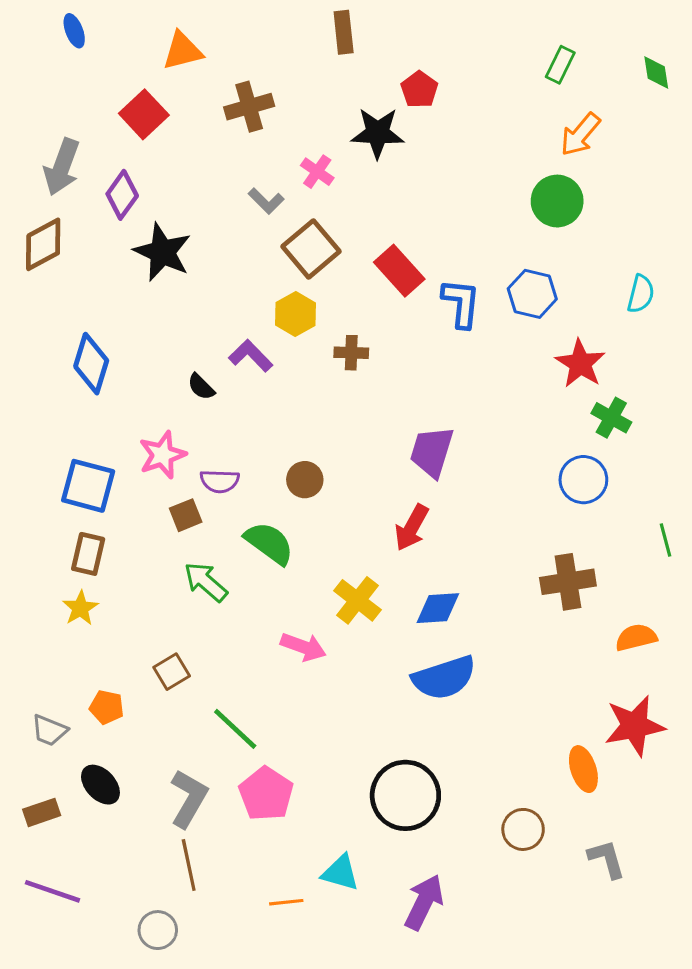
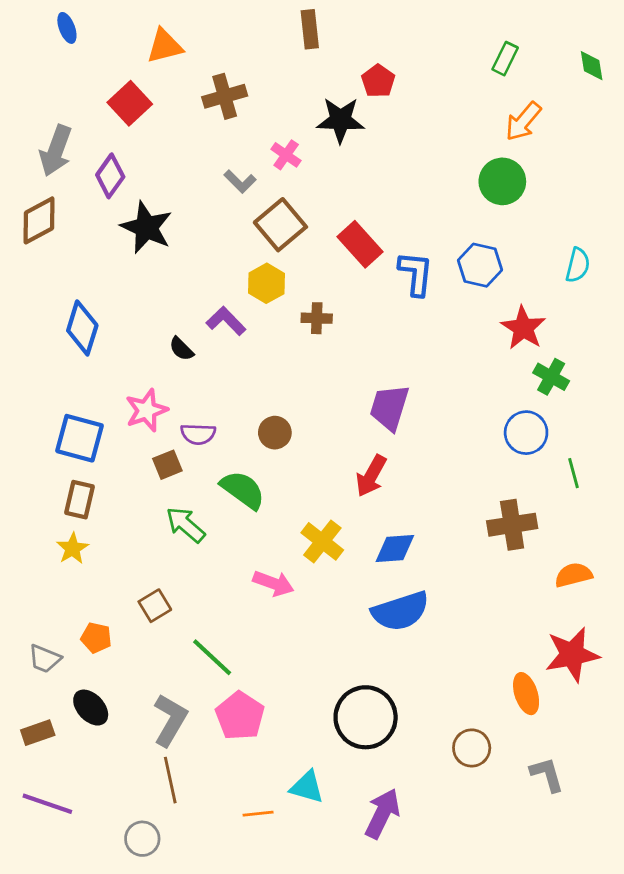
green line: (665, 540) -> (574, 473), moved

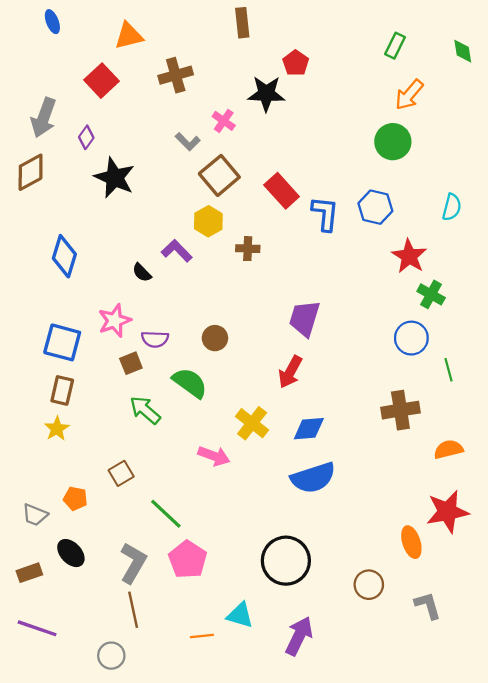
purple diamond: (110, 176) -> (86, 137), size x0.7

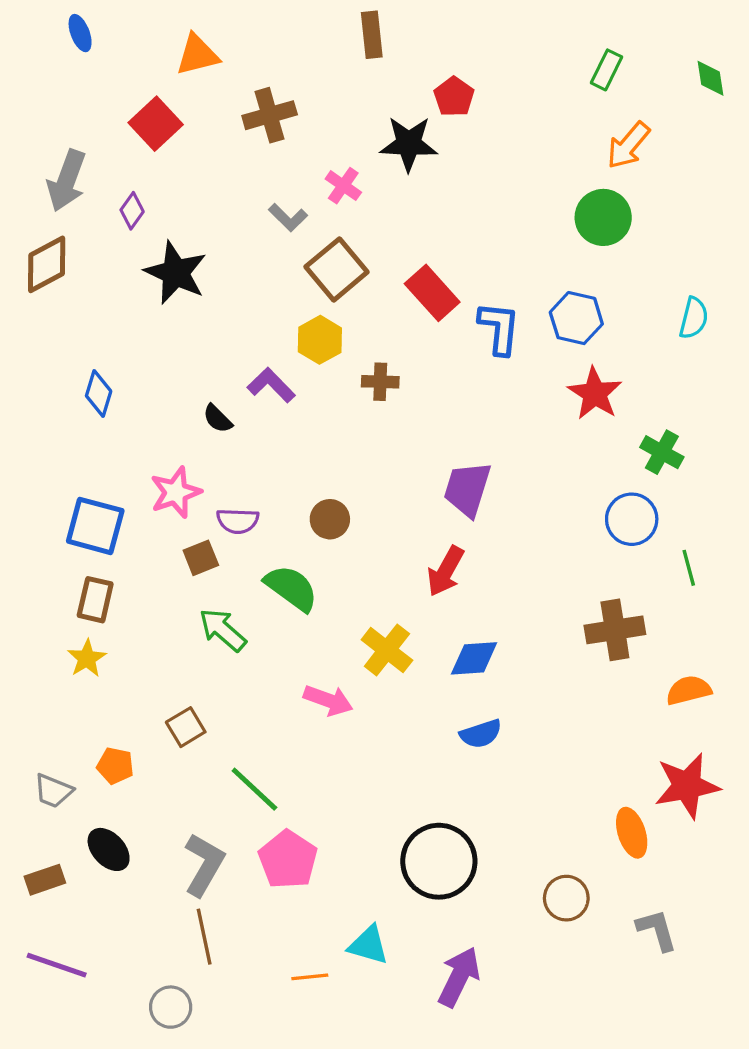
blue diamond: (64, 256) -> (99, 393), size x0.7
red star: (409, 256) -> (595, 393), moved
blue semicircle: (313, 478) -> (481, 734), size x0.6

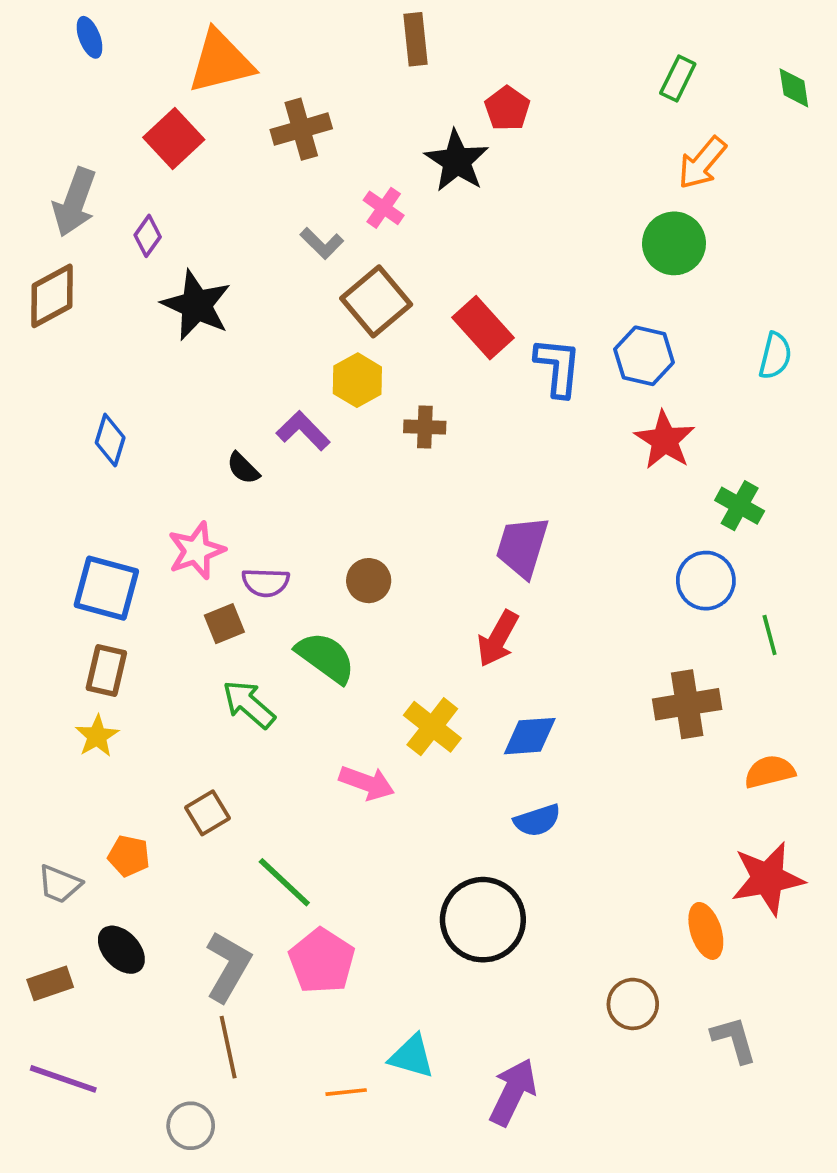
orange triangle: (197, 55) -> (221, 62), size x1.4
black star: (409, 144) -> (457, 161), turned 30
black circle: (439, 861) -> (483, 920), moved

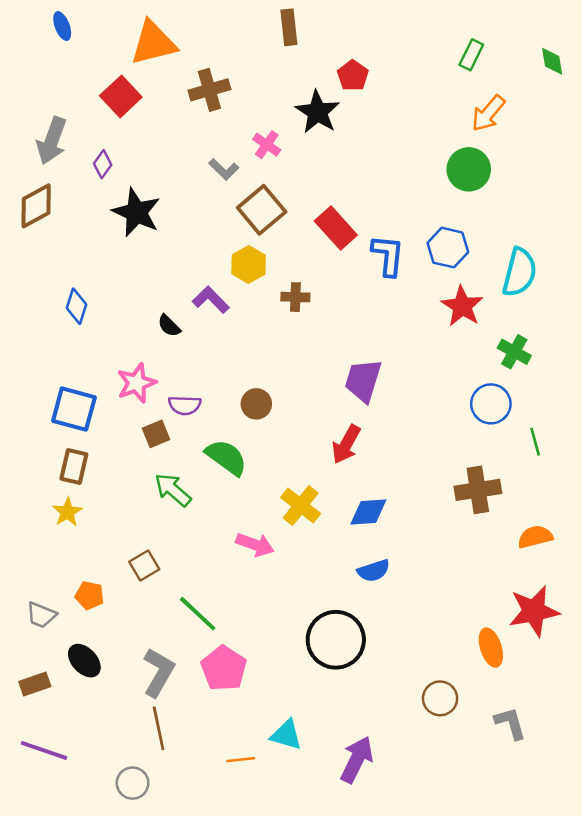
cyan semicircle: (775, 356) -> (520, 272), moved, size x1.5

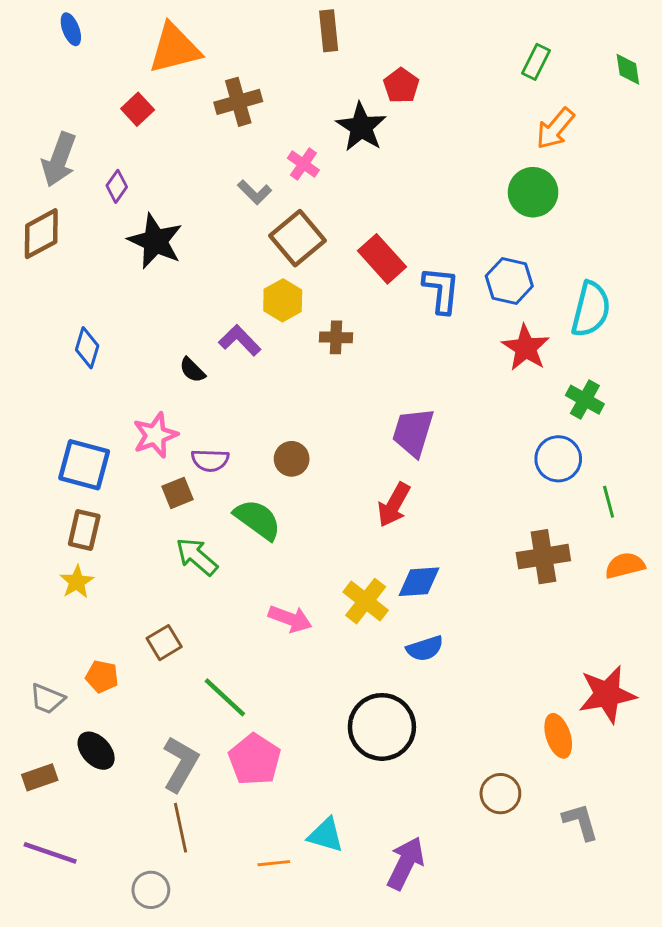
red square: (121, 96) -> (138, 109), size x0.7
yellow cross: (301, 506) -> (366, 601), moved
orange semicircle: (535, 537) -> (625, 565), moved

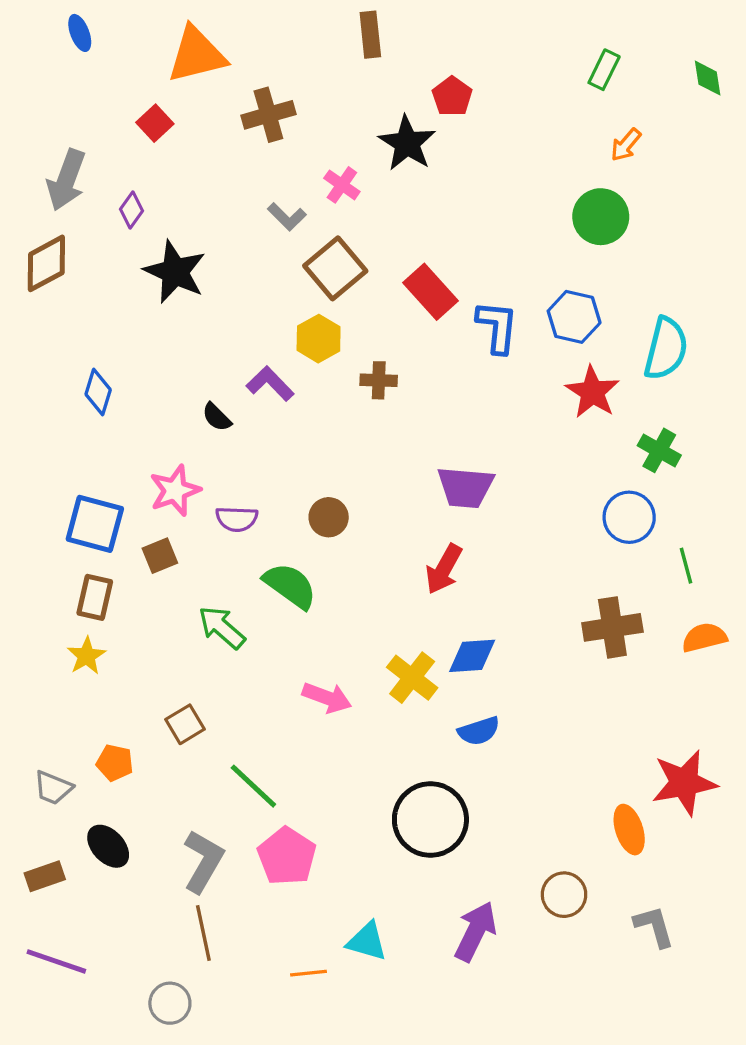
orange arrow: (555, 129) -> (626, 145), size x0.7
purple trapezoid: (413, 432) -> (465, 487), turned -102
brown square: (178, 493) -> (160, 556), moved
purple arrow: (406, 863) -> (476, 931), moved

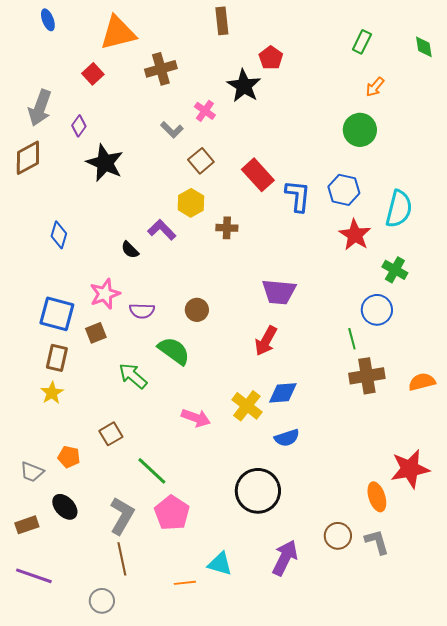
brown square: (335, 268) -> (201, 161), size x0.7
green line: (686, 566) -> (352, 339), moved
gray L-shape: (654, 926) -> (377, 542), moved

